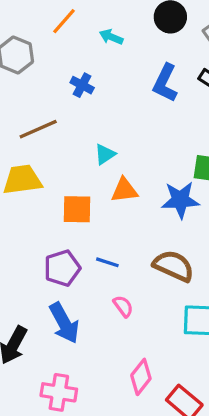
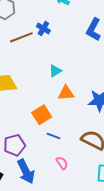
brown line: (38, 129) -> (21, 37), moved
orange square: (77, 209) -> (42, 115), moved, turned -36
purple pentagon: (62, 268) -> (14, 145), moved

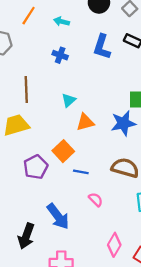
blue cross: (43, 28) -> (60, 55), moved
brown line: (21, 37) -> (26, 90), moved, turned -60
purple pentagon: (14, 145) -> (36, 167), moved

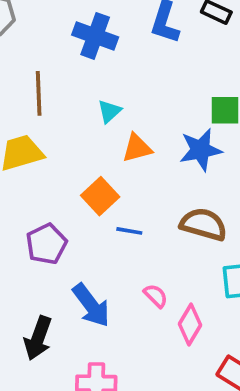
blue cross: (60, 55) -> (95, 36), size x1.6
purple pentagon: (36, 167) -> (46, 244), moved
pink semicircle: (96, 200) -> (156, 296), moved
pink diamond: (114, 245) -> (190, 325), moved

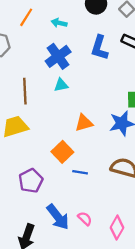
blue cross: (95, 36) -> (58, 56), turned 35
cyan triangle: (109, 111) -> (61, 85), moved, turned 32
pink semicircle: (156, 296) -> (85, 219), moved

